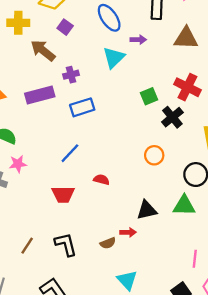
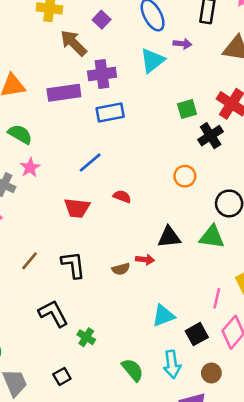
purple cross: (71, 75) -> (102, 74), size x1.5
pink star: (18, 164) -> (30, 168), turned -30
cyan triangle: (127, 280) -> (163, 316), moved, turned 45

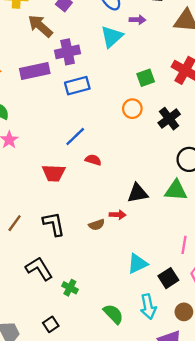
black cross: (211, 136) -> (169, 119), moved
blue line: (90, 163) -> (75, 136), moved
orange circle: (185, 176) -> (132, 109), moved

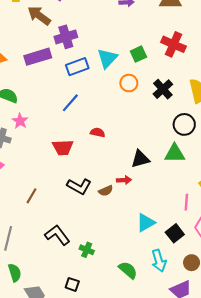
cyan triangle: (112, 37) -> (107, 58), moved
blue line: (75, 136) -> (70, 103), moved
black L-shape: (54, 224) -> (79, 186), moved, turned 135
black square: (51, 324) -> (72, 284), turned -32

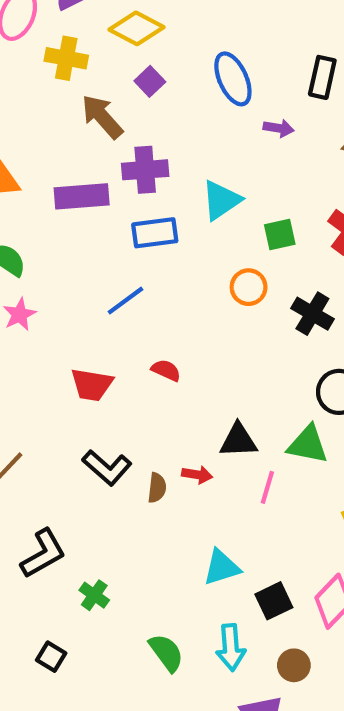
cyan triangle: (107, 58) -> (221, 200), moved
black cross: (163, 89) -> (312, 314), turned -30
brown semicircle: (106, 191) -> (157, 488), turned -72
pink line: (186, 202) -> (267, 487), moved
black L-shape: (57, 235) -> (43, 554), turned 85

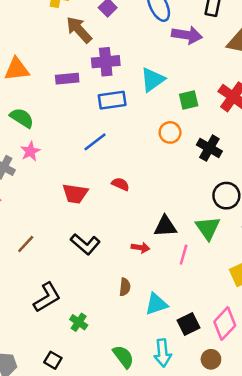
purple arrow: (279, 128) -> (187, 35), size x1.6
purple rectangle: (82, 196) -> (67, 79), size x0.7
green triangle: (308, 445) -> (208, 228), turned 44
brown semicircle: (157, 488) -> (125, 287), moved
brown circle: (294, 665) -> (211, 359), moved

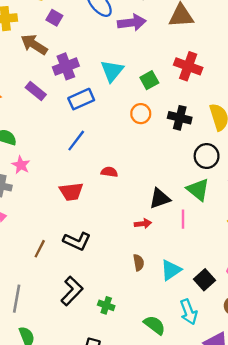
purple rectangle: (67, 79) -> (36, 91), turned 60
black L-shape: (85, 244) -> (77, 241), moved

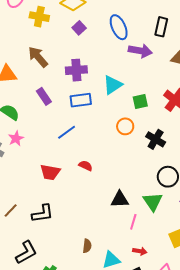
brown arrow: (34, 45) -> (38, 57), moved
purple rectangle: (36, 91) -> (44, 96), moved
red arrow: (143, 224) -> (140, 251), moved
black L-shape: (77, 241) -> (43, 214), turned -50

